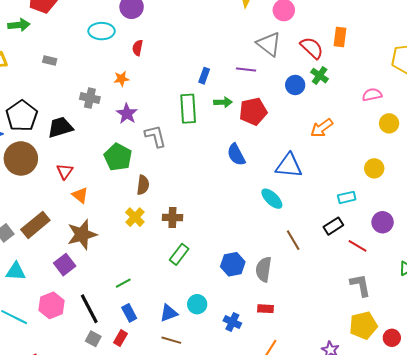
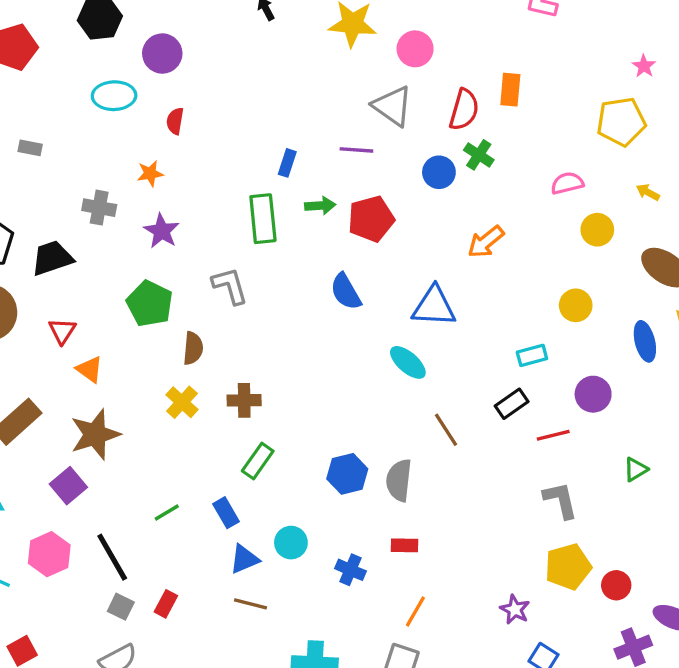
red semicircle: (312, 48) -> (464, 110), turned 65
gray L-shape: (155, 136) -> (230, 286), moved
red line: (358, 246) -> (553, 435), turned -42
blue rectangle: (129, 313) -> (226, 513), moved

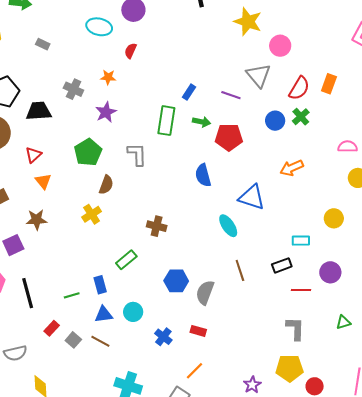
brown cross: (244, 400) -> (157, 226), moved
brown star: (95, 435) -> (37, 220), size x0.7
green line: (167, 512) -> (72, 295), moved
gray square: (121, 607) -> (73, 340), moved

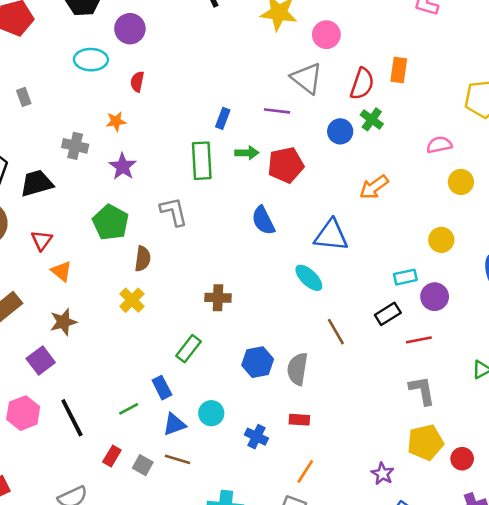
gray rectangle: (43, 44) -> (24, 97), turned 56
purple circle: (330, 272) -> (435, 297), moved

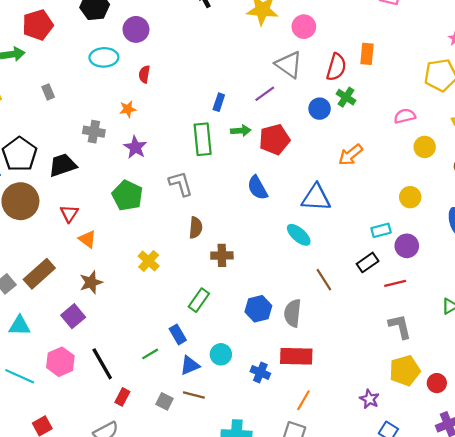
purple line: (277, 111) -> (265, 94), turned -40
brown semicircle: (143, 259) -> (196, 228), moved
red rectangle: (299, 420) -> (296, 356), size x1.8
red rectangle: (112, 456) -> (122, 397), moved

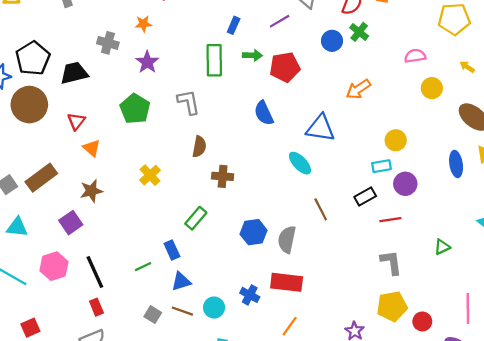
yellow circle: (410, 197) -> (396, 140), moved
cyan circle: (221, 354) -> (214, 307), moved
red rectangle: (122, 397) -> (96, 307), moved, turned -56

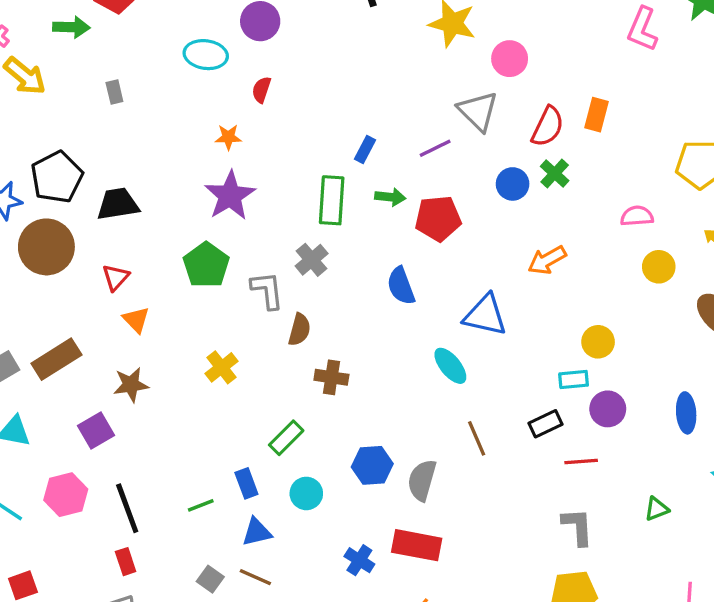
gray cross: (108, 43) -> (312, 260), moved, turned 30
purple star: (147, 62) -> (230, 196), size x1.4
gray L-shape: (189, 102) -> (267, 290), moved
blue ellipse: (456, 164) -> (686, 413), moved
cyan circle: (214, 307) -> (306, 493), moved

